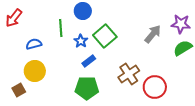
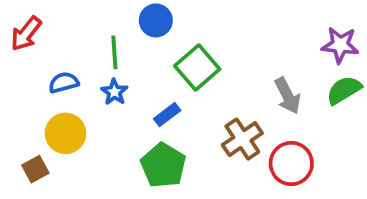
gray arrow: (153, 34) -> (288, 96), moved, turned 114
blue star: (81, 41) -> (114, 92), moved
green pentagon: (87, 88) -> (163, 165), turned 30

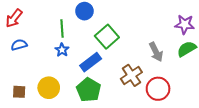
blue semicircle: (64, 83) -> (19, 45), moved
blue rectangle: (167, 115) -> (91, 62), size x1.5
yellow circle: (65, 133) -> (49, 88), moved
brown square: (35, 169) -> (19, 92), turned 32

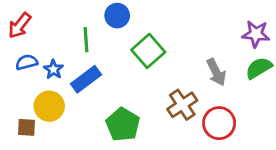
blue star: (62, 50) -> (53, 69), moved
blue rectangle: (91, 62) -> (86, 79), moved
yellow circle: (49, 88) -> (49, 106), moved

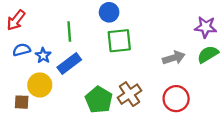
blue circle: (117, 16) -> (109, 12), moved
green square: (148, 51) -> (119, 41), turned 35
gray arrow: (216, 72) -> (174, 58), turned -80
brown cross: (182, 105) -> (129, 94), moved

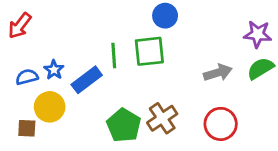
blue circle: (109, 12) -> (165, 16), moved
green line: (69, 32) -> (114, 56), moved
blue semicircle: (22, 50) -> (27, 77), moved

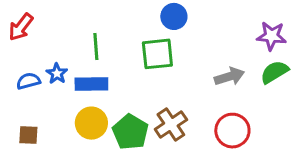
green line: (114, 56) -> (96, 46), moved
blue rectangle: (87, 80) -> (91, 84), turned 36
yellow circle: (50, 107) -> (91, 123), moved

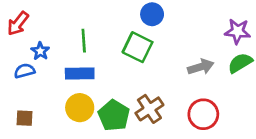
green square: (157, 54) -> (138, 47), turned 32
blue star: (57, 73) -> (40, 51), moved

